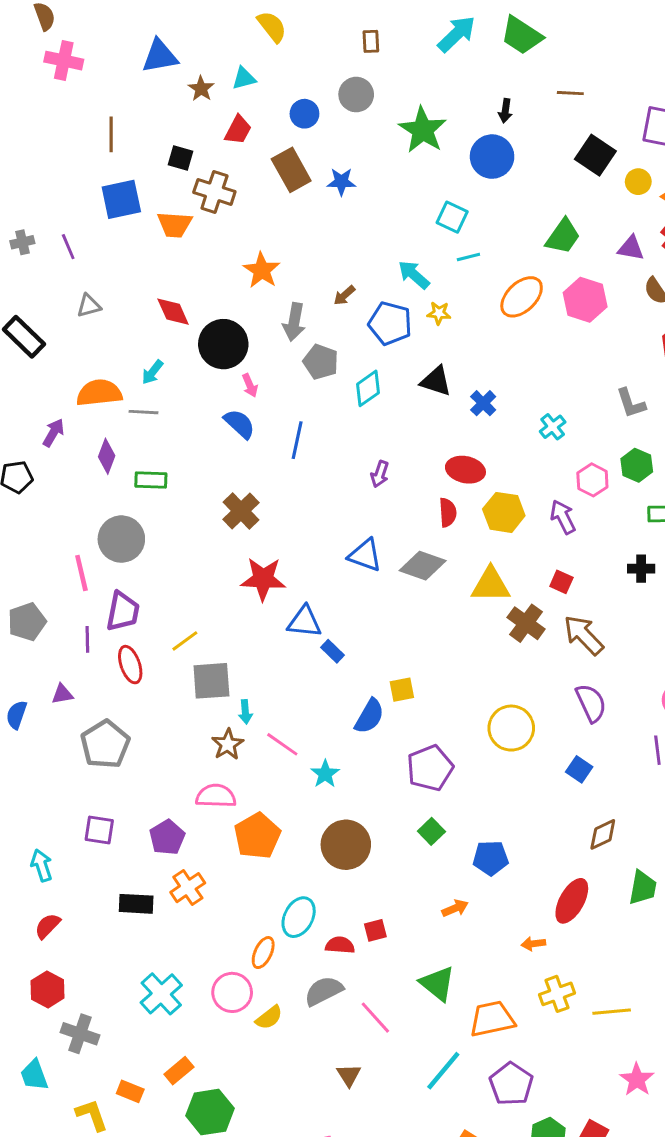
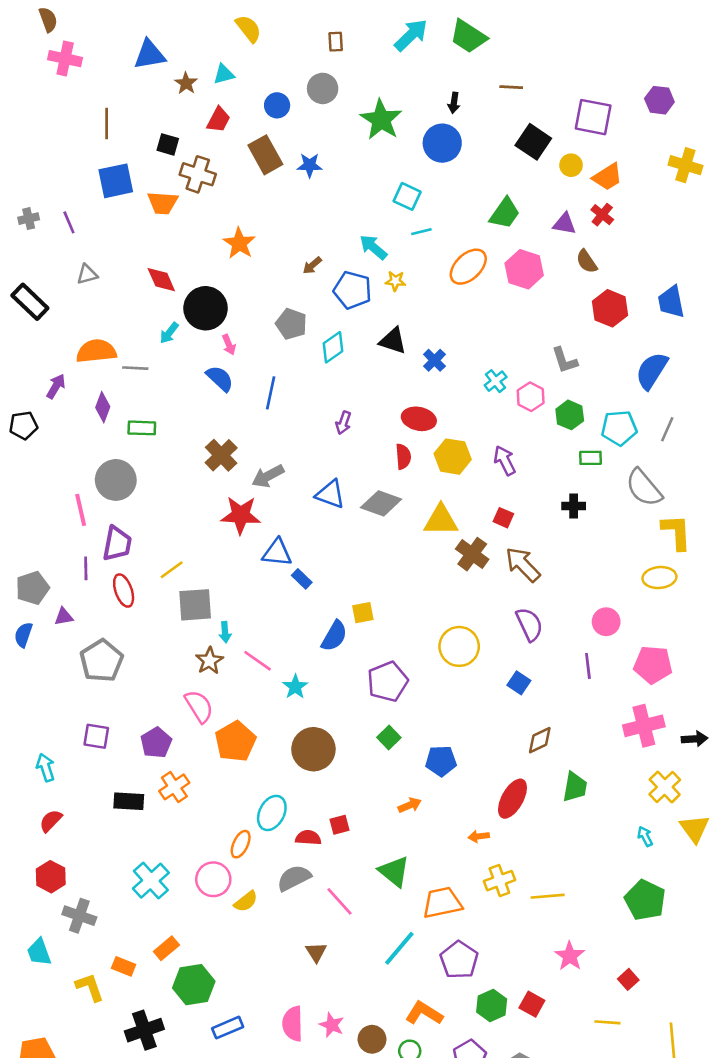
gray arrow: (294, 322) -> (268, 476), moved, turned 52
cyan arrow: (152, 372) -> (169, 333), moved
pink hexagon: (592, 480) -> (531, 397), moved
gray pentagon: (27, 622) -> (33, 588), moved
pink semicircle: (216, 796) -> (199, 706), turned 56

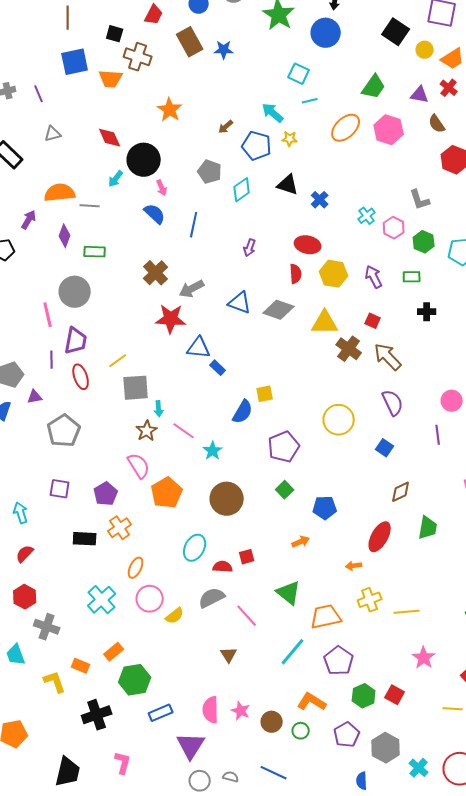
green rectangle: (591, 458) -> (412, 277), moved
orange ellipse: (241, 844) -> (136, 568), moved

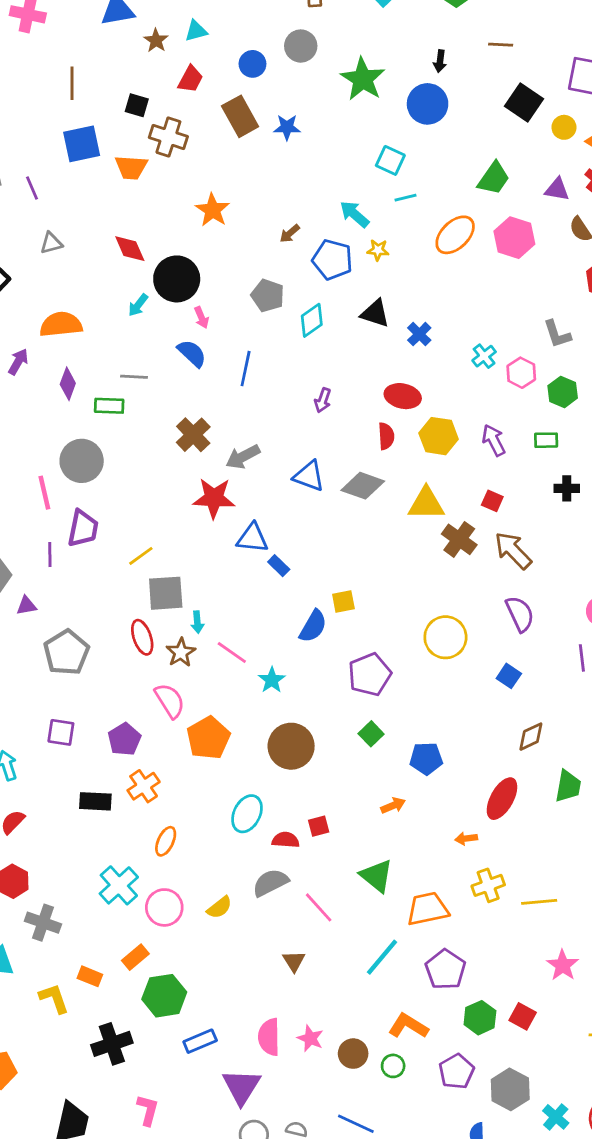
gray line: (90, 206) -> (134, 377), moved
red ellipse: (81, 377) -> (142, 637), moved
pink circle: (150, 599) -> (164, 907), moved

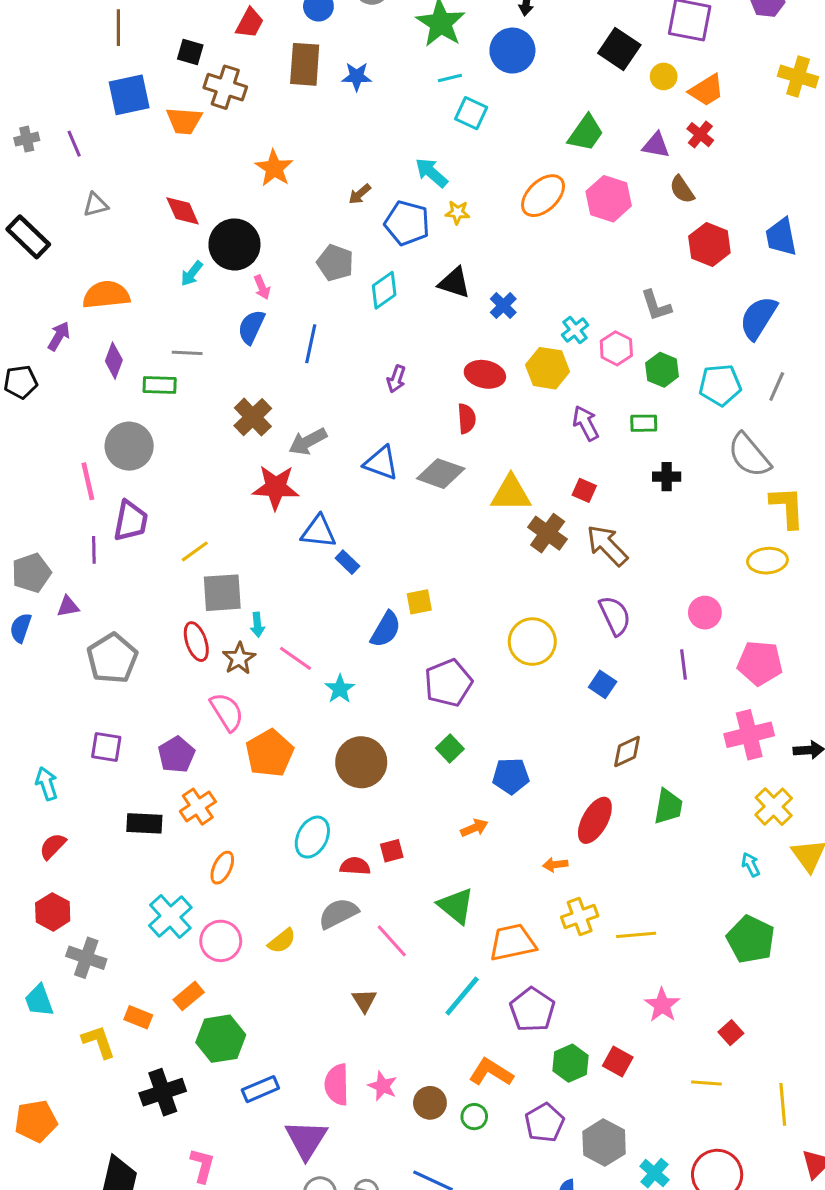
brown rectangle: (240, 116) -> (305, 64), turned 33
cyan line: (405, 198) -> (450, 78), moved
blue semicircle: (192, 353) -> (251, 327), turned -108
yellow hexagon: (439, 436) -> (548, 368), moved

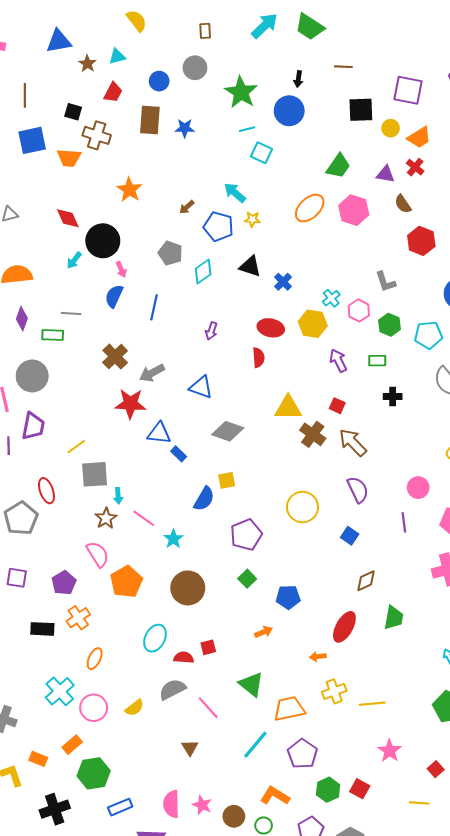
black square: (619, 49) -> (361, 110), turned -36
gray diamond: (441, 474) -> (228, 431), moved
red ellipse: (196, 642) -> (46, 491), moved

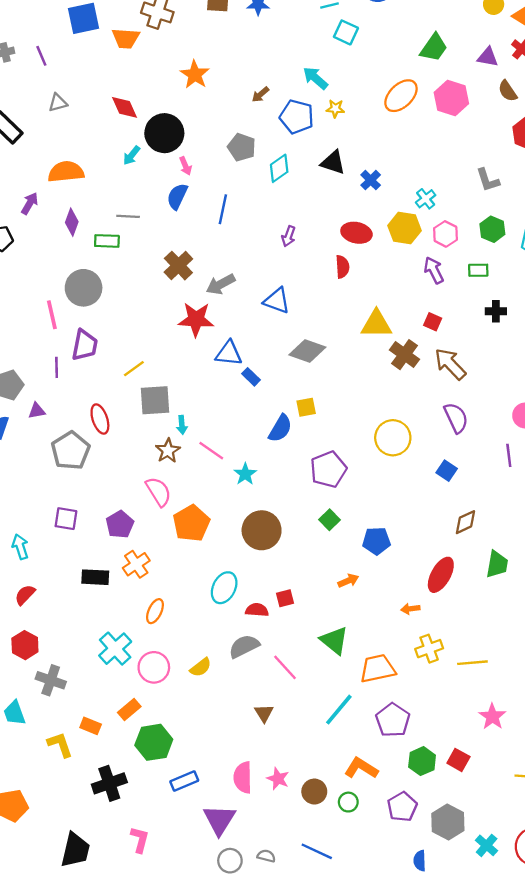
pink hexagon: (359, 310) -> (446, 234), moved

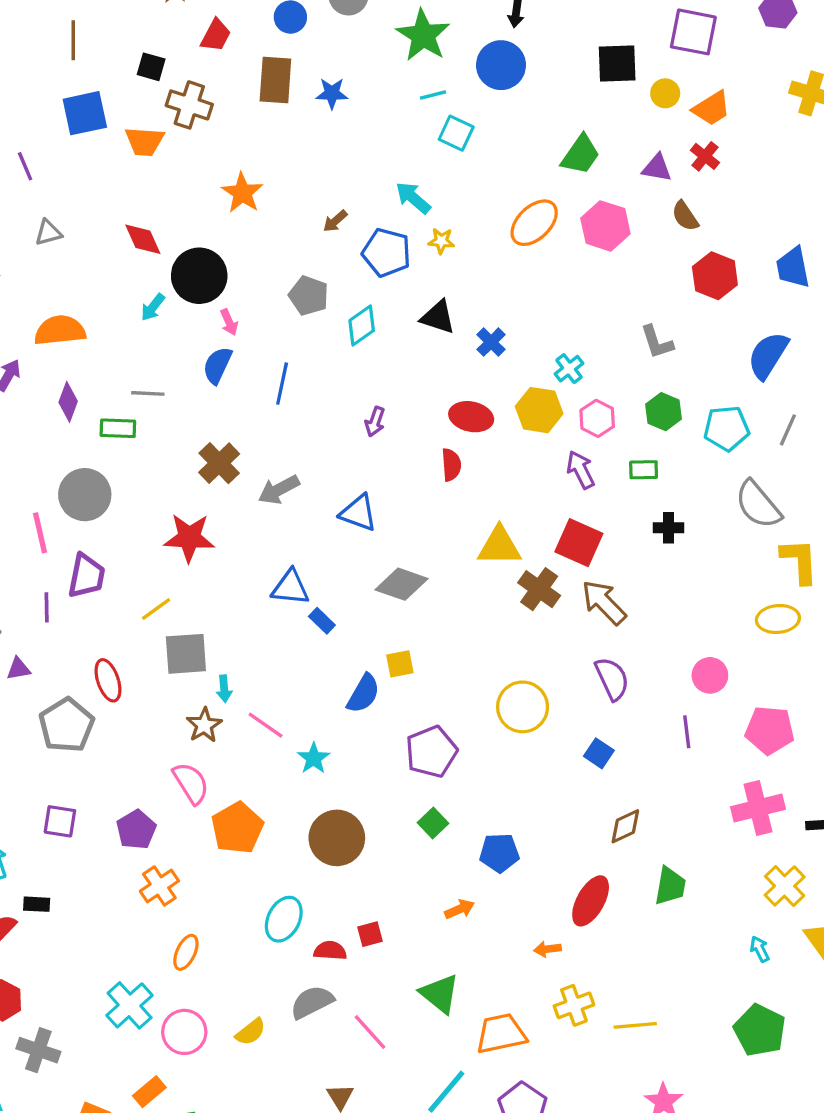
red star: (196, 319) -> (189, 538), moved
red square: (433, 322) -> (579, 543), size x1.8
black rectangle: (95, 577) -> (37, 904), moved, size x0.7

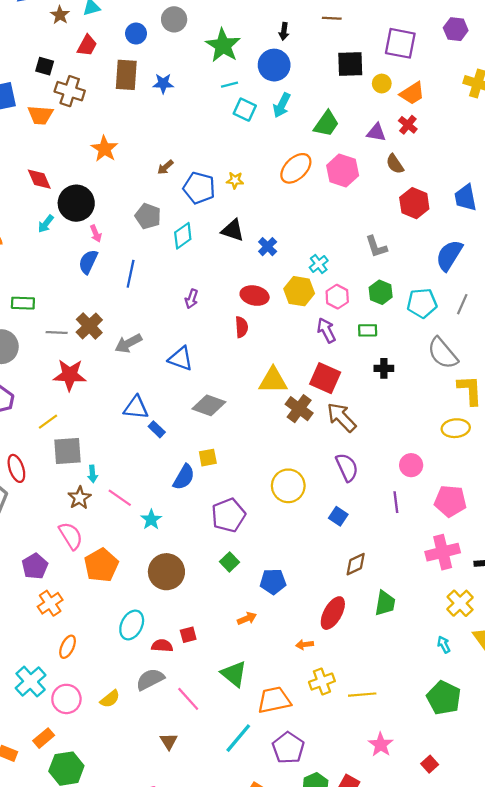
cyan arrow: (413, 198) -> (282, 105), moved, turned -105
gray line: (148, 393) -> (57, 333), moved

